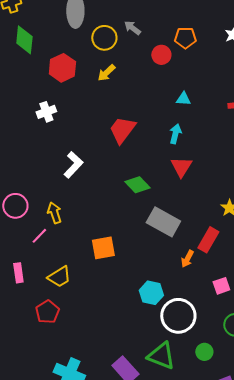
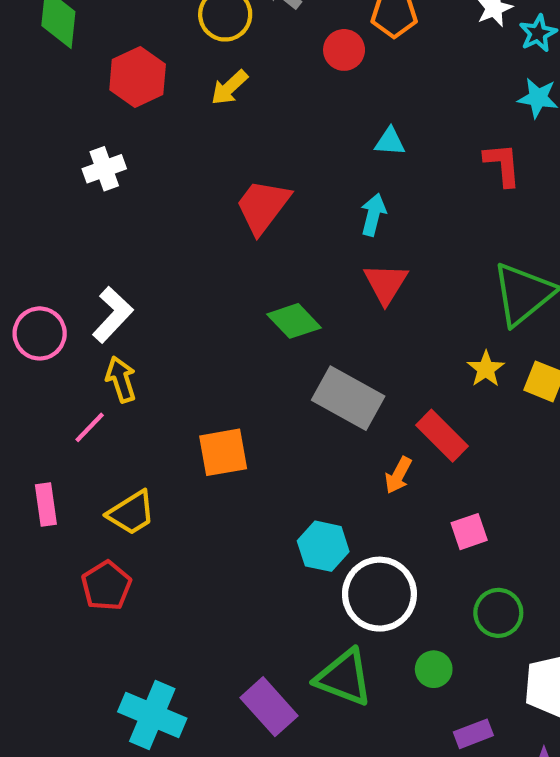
white L-shape: (73, 165) -> (113, 315), moved
pink circle: (15, 206) -> (40, 333), moved
red rectangle: (208, 240) -> (442, 436), turned -75

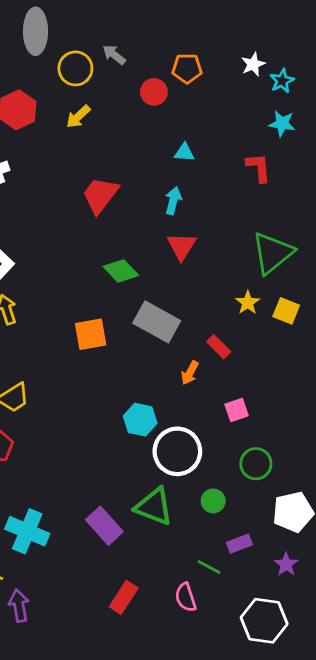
red rectangle: (442, 436) -> (219, 347), size x0.7
orange square: (223, 452) -> (91, 334), moved

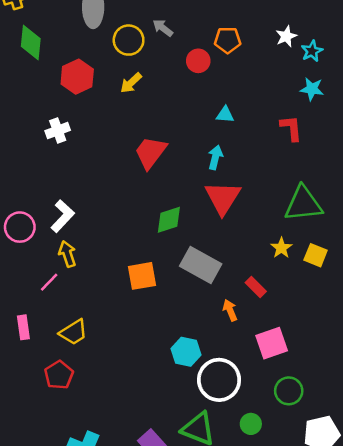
red triangle: (181, 246) -> (223, 198), size x1.4
green triangle: (272, 253) -> (303, 204), turned 33
green diamond: (121, 271) -> (169, 220), turned -64
orange arrow: (190, 373) -> (230, 310), turned 130
pink square: (237, 410) -> (272, 343), size x1.5

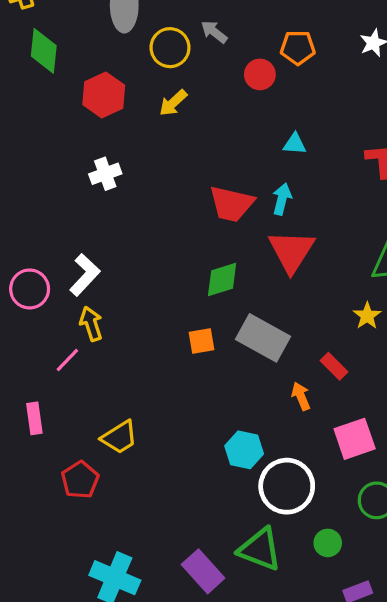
white cross: (58, 131) -> (105, 174), moved
red trapezoid: (151, 153) -> (231, 204), moved, turned -114
orange square: (142, 276) -> (202, 341), moved, size x0.7
yellow trapezoid: (74, 332) -> (120, 437), moved

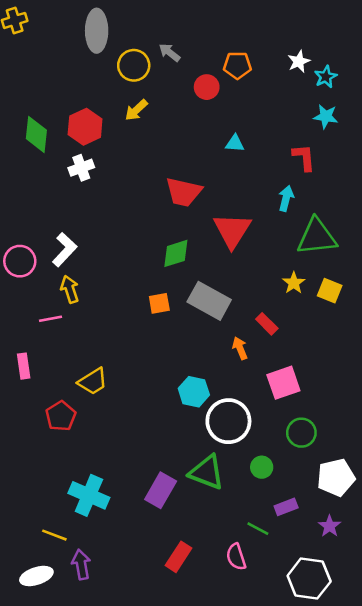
green diamond: (44, 51) -> (36, 134), moved
red hexagon: (104, 95) -> (85, 127), moved
cyan arrow: (282, 199) -> (286, 198), moved
pink line: (67, 360) -> (51, 319), turned 35
purple rectangle: (203, 571) -> (161, 490), turned 72

